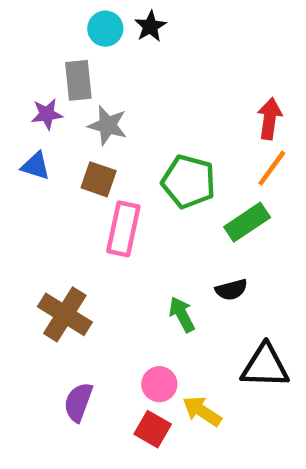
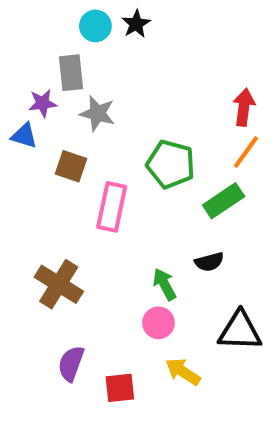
blue triangle: (36, 166) -> (24, 136), moved
brown square: (99, 179) -> (71, 166), moved
pink circle: (159, 384) -> (158, 323), moved
red square: (153, 429) -> (120, 388), moved, turned -36

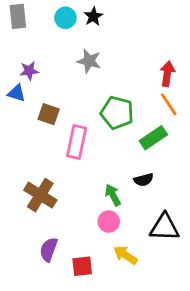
gray rectangle: (71, 73) -> (18, 16), moved
gray star: (97, 113) -> (89, 61), moved
orange line: (246, 152) -> (169, 104), turned -70

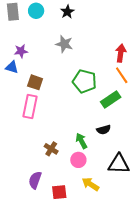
cyan circle: (65, 18) -> (36, 11), moved
pink rectangle: (77, 142) -> (30, 107), moved
brown cross: (40, 195) -> (51, 149), moved, size x0.6

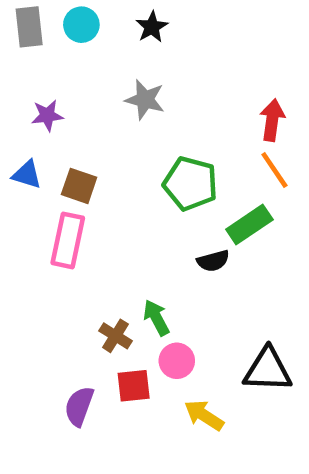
blue triangle: (12, 67) -> (27, 175), moved
black semicircle: (104, 130) -> (213, 261), moved
green arrow: (81, 141) -> (156, 318), moved
red square: (59, 192) -> (134, 386), moved

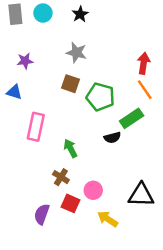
brown square: (79, 186) -> (70, 84), moved
green arrow: (156, 318) -> (70, 148), moved
red square: (134, 386) -> (70, 203), turned 30

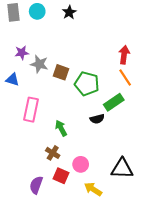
gray star: (76, 53) -> (39, 64), moved

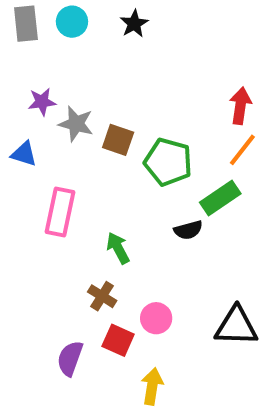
orange line: (125, 77) -> (242, 150), turned 72
yellow arrow: (93, 189) -> (152, 386), moved, turned 66

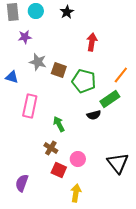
purple star: (42, 102) -> (25, 37), moved
red arrow: (240, 106) -> (92, 42), moved
black triangle: (236, 326) -> (118, 163), turned 50
purple semicircle: (70, 358) -> (22, 183), moved

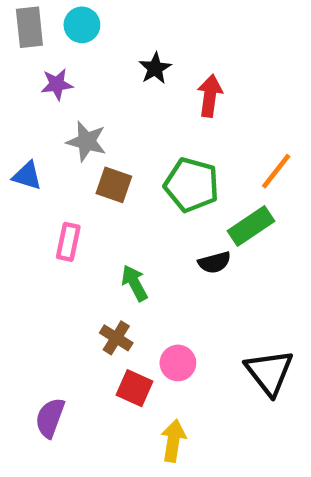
black star: (67, 12) -> (155, 68), moved
brown square: (59, 70) -> (114, 185), moved
pink rectangle: (30, 106) -> (68, 242), size x0.7

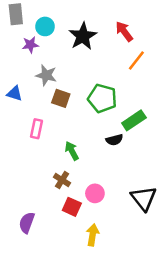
cyan circle: (82, 25) -> (45, 26), moved
black star: (155, 68) -> (83, 36), size x1.6
red arrow: (210, 96) -> (124, 31), moved, turned -45
orange line: (276, 171) -> (136, 61), moved

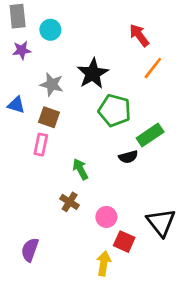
black star: (83, 36) -> (93, 74), moved
purple star: (30, 45) -> (22, 50), moved
brown square: (61, 98) -> (49, 117), moved
red square: (72, 207) -> (124, 242), moved

